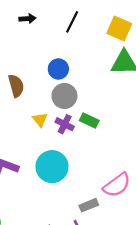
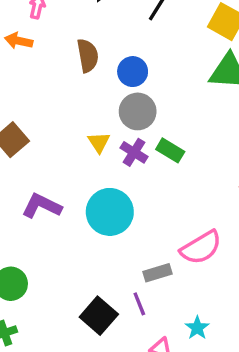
brown semicircle: (16, 86) -> (88, 56), moved

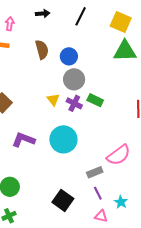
purple line: (139, 304) -> (98, 193), moved

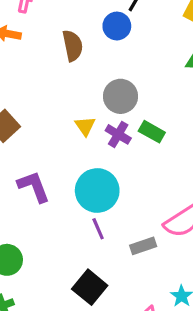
blue circle: (69, 56) -> (117, 26), moved
purple L-shape: (23, 140) -> (34, 187), turned 45
purple line: (98, 193) -> (98, 229), moved

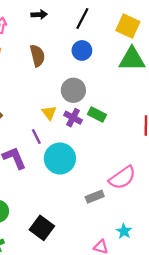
blue circle: (117, 26) -> (82, 50), moved
purple line: (98, 229) -> (36, 137), moved
black square: (90, 287) -> (42, 228), moved

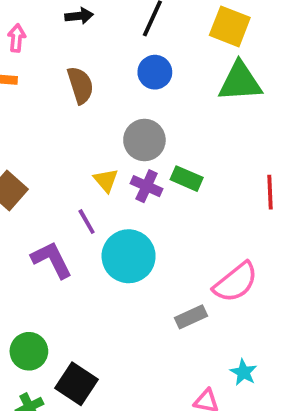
black square: (42, 228) -> (77, 384), moved

